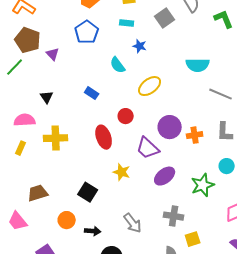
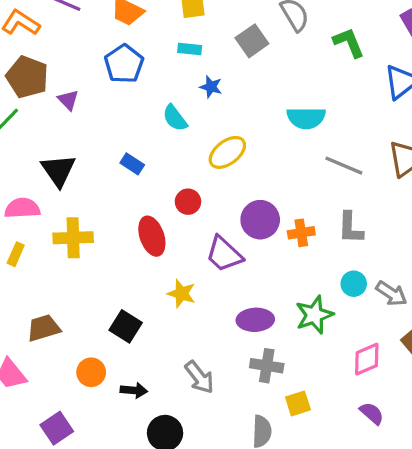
black triangle: (47, 97) -> (58, 170), size x1.6
purple ellipse: (165, 176) -> (255, 320), moved, turned 35

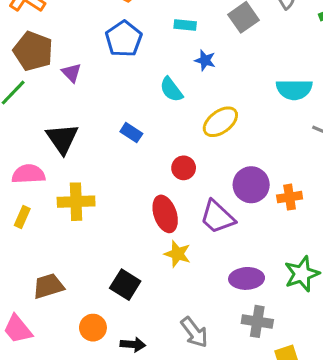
red ellipse: (152, 236) -> (165, 214), moved

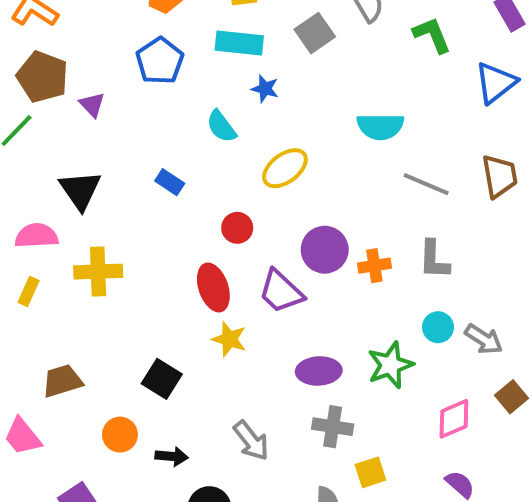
cyan rectangle: (185, 25) -> (239, 43), size x1.6

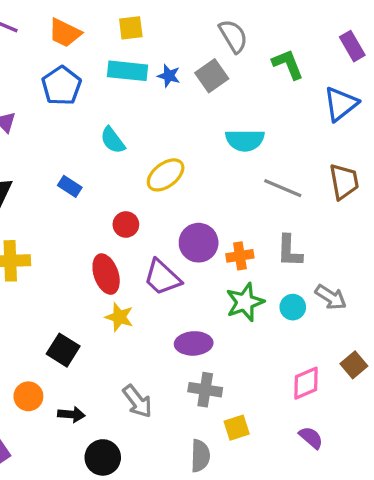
gray square: (315, 33) -> (212, 76), moved
blue star: (265, 89) -> (169, 76), moved
gray arrow: (484, 339) -> (331, 297), moved
green star: (390, 365) -> (245, 302), moved

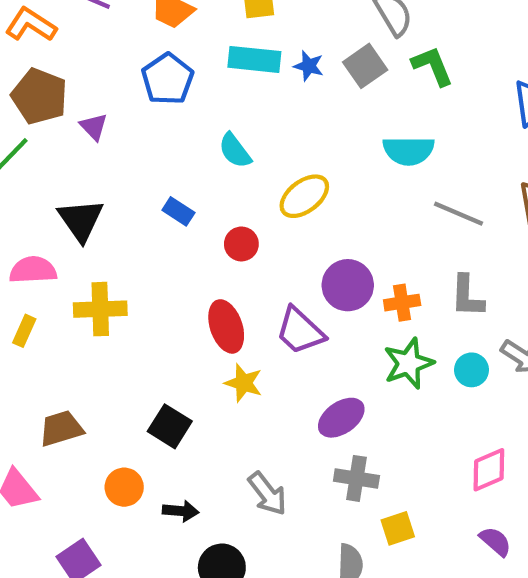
green L-shape: (288, 64) -> (432, 66), moved
red circle: (126, 224) -> (241, 244), moved
purple ellipse: (194, 343) -> (341, 418), turned -32

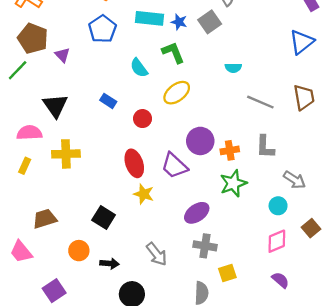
green L-shape: (432, 66) -> (173, 53), moved
cyan semicircle: (409, 151) -> (233, 68), size x0.6
cyan circle: (472, 370) -> (278, 206), moved

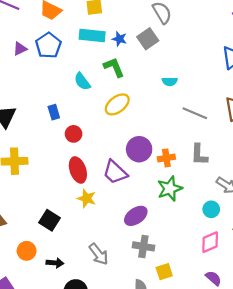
purple triangle: (62, 55) -> (20, 49), moved, turned 48
blue rectangle: (108, 101) -> (54, 112), turned 40
red circle: (143, 119) -> (74, 134), moved

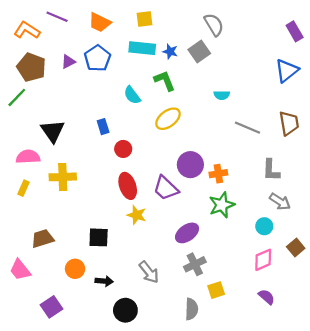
gray L-shape: (199, 155) -> (271, 170), moved
black square: (49, 220) -> (99, 237), turned -30
gray cross: (143, 246) -> (195, 264), turned -35

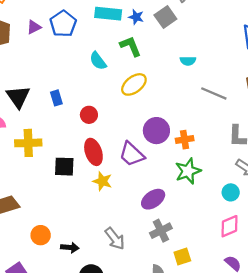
blue rectangle: (103, 127) -> (56, 98), moved
black square: (99, 237) -> (64, 167), moved

